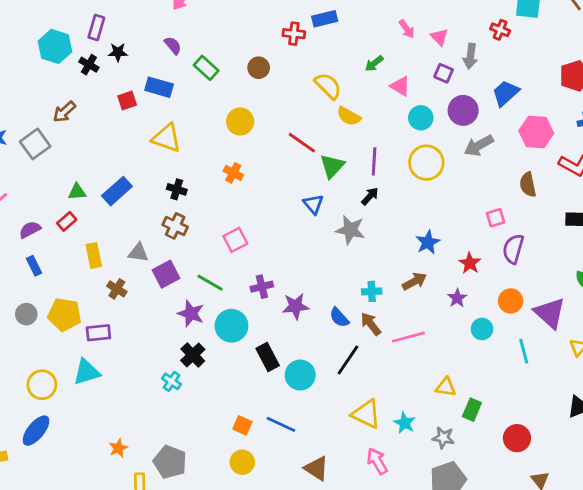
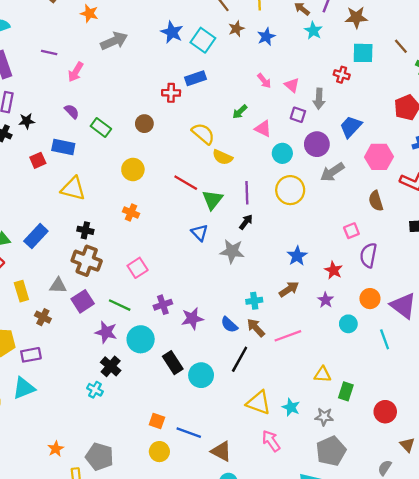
brown cross: (175, 226) -> (87, 261), size x1.4
blue line: (281, 424) -> (189, 433), moved

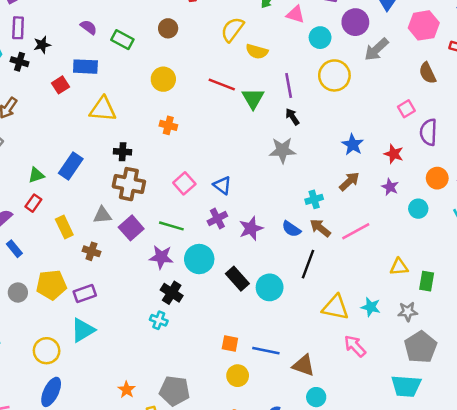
yellow semicircle: (203, 134) -> (232, 29), turned -85
black arrow: (246, 222) -> (292, 117), turned -63
blue triangle: (200, 233) -> (222, 185), moved

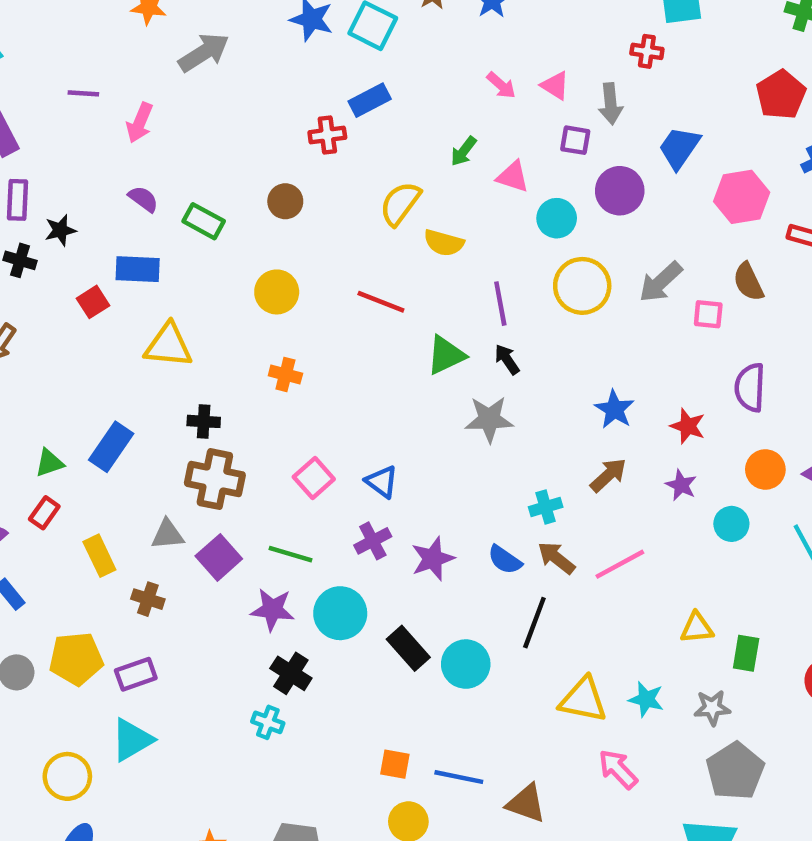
gray arrow: (376, 49) -> (661, 282), moved
green triangle: (253, 98) -> (446, 355), moved, turned 35
pink square: (406, 109) -> (708, 314), moved, turned 36

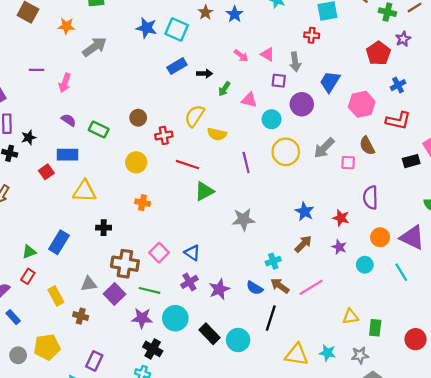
red cross: (327, 135) -> (164, 135), moved
green triangle: (446, 355) -> (204, 191), moved
black arrow: (507, 359) -> (205, 74), moved, turned 128
brown cross: (215, 479) -> (125, 264), moved
purple rectangle: (136, 674) -> (94, 361), moved, turned -42

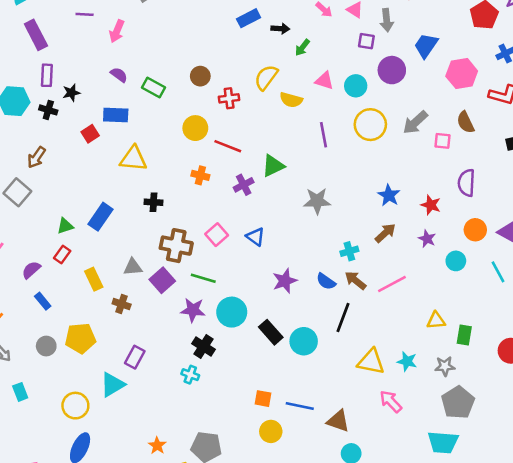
pink triangle: (249, 100) -> (324, 81), moved
red line: (188, 165) -> (228, 146), moved
purple cross: (189, 282) -> (244, 185), moved

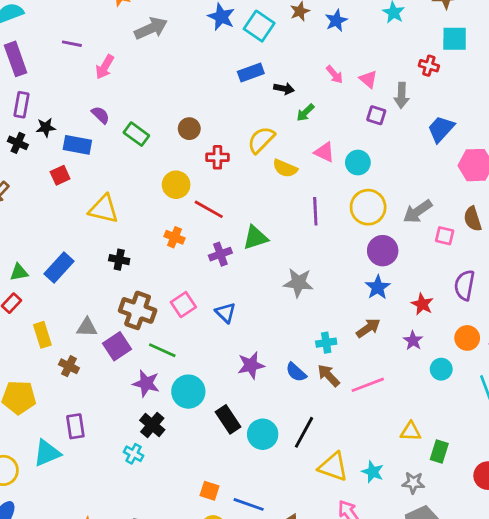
purple circle: (392, 70) -> (383, 251), moved
blue rectangle: (116, 115) -> (77, 145), moved
black line: (343, 318) -> (304, 432), moved
purple rectangle: (135, 357) -> (75, 426), turned -45

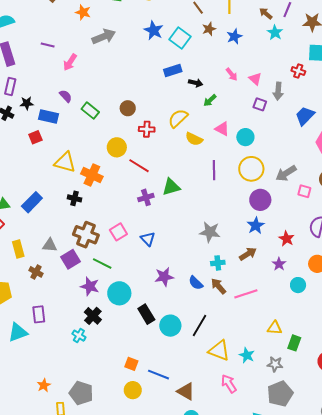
orange cross: (174, 237) -> (92, 175), moved, size x1.5
gray star: (298, 283) -> (210, 232), moved

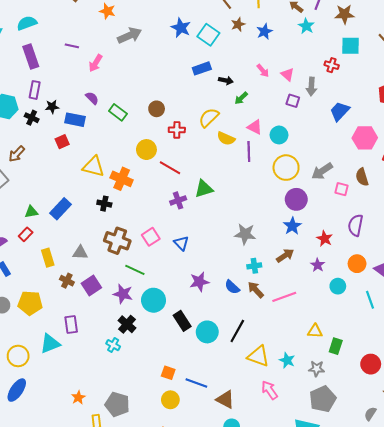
purple line: (214, 170) -> (249, 152), moved
purple square: (70, 259) -> (91, 285), moved

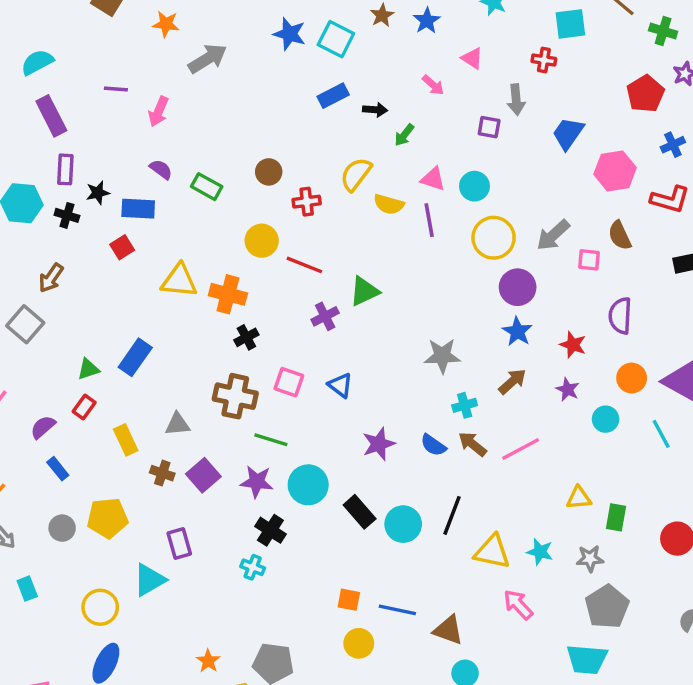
pink triangle: (287, 74) -> (472, 58), moved
black cross: (104, 204) -> (246, 337), moved, turned -32
pink square: (151, 237) -> (289, 382), turned -30

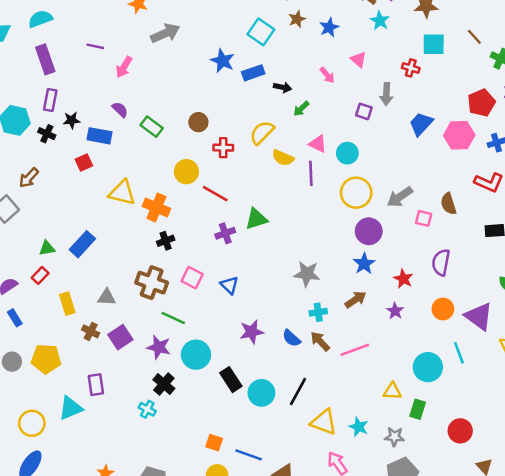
blue star: (289, 34) -> (223, 61), moved
pink hexagon: (615, 171) -> (459, 135), moved
cyan circle: (606, 419) -> (428, 367), moved, size x1.5

